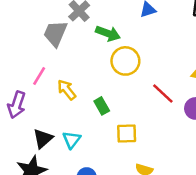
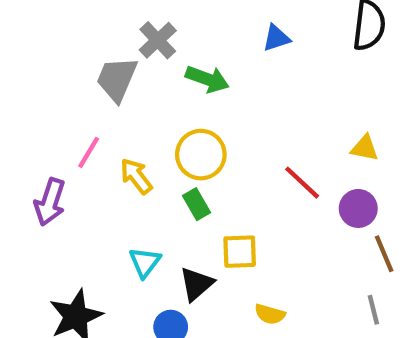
yellow circle: (125, 61) -> (201, 155), moved
black triangle: (43, 138) -> (197, 284), moved

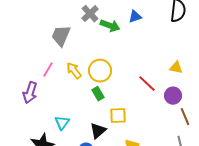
gray cross: (158, 40) -> (90, 14), moved
green arrow: (207, 79) -> (110, 26), moved
yellow arrow: (136, 176) -> (74, 71), moved
cyan triangle: (145, 262) -> (62, 123), moved

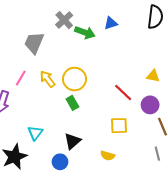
yellow square: (118, 116) -> (119, 126), moved

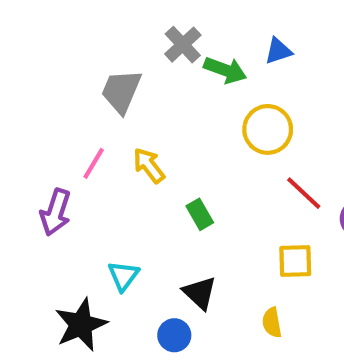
yellow circle: (75, 79) -> (268, 129), moved
black triangle: (72, 141) -> (200, 293), turned -36
yellow semicircle: (108, 156) -> (272, 323), turned 64

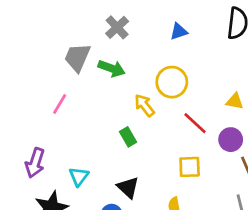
green arrow: (225, 70) -> (112, 68), moved
yellow arrow: (149, 166) -> (144, 105), moved
purple arrow: (55, 212) -> (35, 163), moved

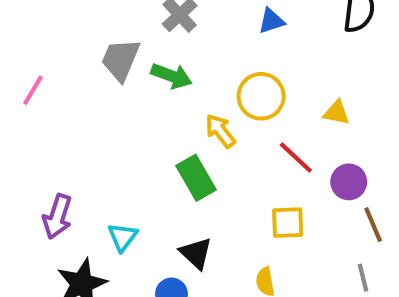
yellow triangle: (235, 101) -> (337, 113), moved
pink line: (60, 104) -> (33, 90), moved
green rectangle: (128, 137) -> (196, 178), size x1.5

